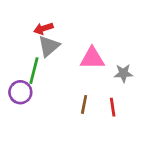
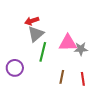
green line: (34, 71) -> (43, 52), moved
gray star: (123, 73) -> (81, 49), moved

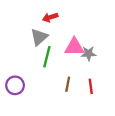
red arrow: (32, 21) -> (50, 17), moved
purple circle: (15, 68) -> (15, 85), moved

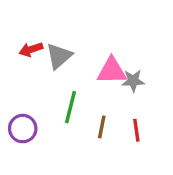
red arrow: (50, 17) -> (31, 49), moved
green line: (47, 57) -> (70, 107), moved

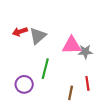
brown line: (102, 127) -> (71, 93), moved
purple circle: (23, 129) -> (24, 84), moved

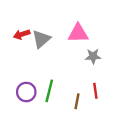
pink triangle: (72, 45) -> (78, 33), moved
green line: (45, 69) -> (49, 91), moved

